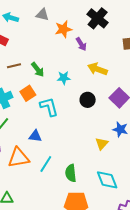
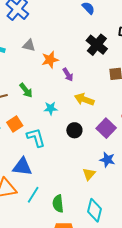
black cross: (98, 18) -> (97, 45), moved
green arrow: (38, 70) -> (26, 90), moved
blue triangle: (35, 136) -> (22, 167), size x1.5
cyan diamond: (107, 180) -> (94, 210), turned 35

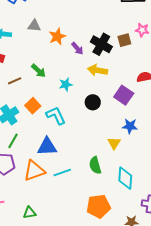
black cross: (97, 45) -> (101, 44), moved
cyan line: (33, 195) -> (62, 173), turned 48
green semicircle: (58, 204) -> (95, 165), moved

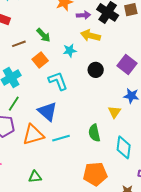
purple arrow: (77, 48) -> (83, 15), turned -56
yellow arrow: (98, 70) -> (90, 36), moved
orange square: (33, 106) -> (40, 60), moved
blue triangle: (47, 147) -> (47, 111), turned 40
green triangle: (30, 213) -> (35, 177), moved

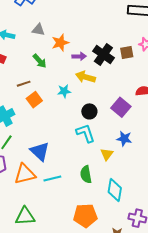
green arrow: (43, 35) -> (40, 61), moved
brown line: (19, 44) -> (24, 84), moved
cyan L-shape: (58, 81) -> (86, 133), moved
green triangle: (35, 177) -> (25, 216), size x1.5

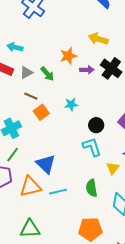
gray triangle: (38, 30) -> (26, 73), moved, turned -40
yellow arrow: (85, 77) -> (98, 39), moved
brown line: (24, 84) -> (31, 96), turned 40

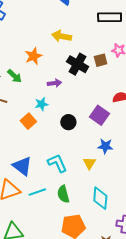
purple arrow: (87, 70) -> (54, 83), moved
orange square: (41, 112) -> (28, 121), moved
cyan L-shape: (92, 147) -> (57, 163), moved
green semicircle: (92, 188) -> (63, 194), moved

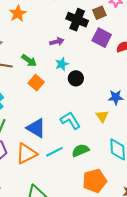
orange star: (34, 56) -> (18, 13), moved
green arrow: (14, 76) -> (29, 60), moved
cyan star: (41, 104) -> (62, 64), moved
purple square: (99, 115) -> (102, 38), moved
green semicircle: (63, 194) -> (80, 150), turned 90

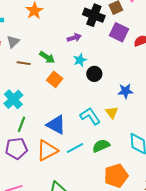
blue star: (116, 97) -> (126, 91), moved
yellow triangle: (102, 116) -> (112, 113), moved

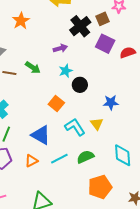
black cross: (94, 15) -> (80, 26), turned 30
orange square: (55, 79) -> (56, 103), moved
orange triangle: (47, 151) -> (31, 161), size x0.6

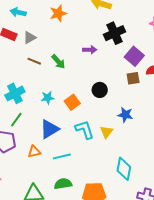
brown square: (102, 19) -> (133, 78), moved
cyan star: (66, 71) -> (48, 98), moved
blue triangle: (41, 135) -> (49, 129), turned 45
green semicircle: (85, 157) -> (63, 184), moved

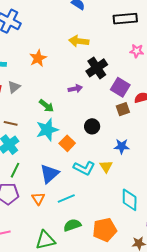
brown line: (34, 61) -> (11, 123), moved
cyan star: (48, 98) -> (47, 130), moved, size x1.6
cyan L-shape: (85, 130) -> (84, 168), turned 145
orange triangle: (34, 152) -> (38, 199), turned -40

